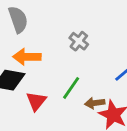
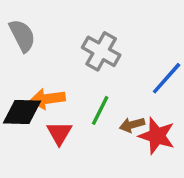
gray cross: (79, 41) -> (101, 51), size x1.5
orange arrow: (27, 57) -> (48, 99), moved

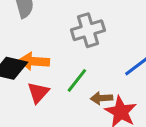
gray cross: (101, 51) -> (88, 30), turned 32

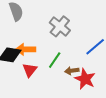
gray cross: (88, 30) -> (60, 26), turned -30

